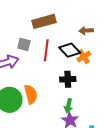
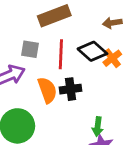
black cross: (68, 79) -> (71, 89), moved
orange semicircle: (31, 94) -> (47, 90), moved

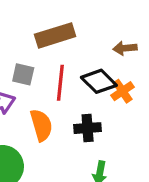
black cross: (71, 89) -> (88, 128), moved

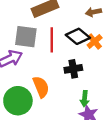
gray square: (23, 74) -> (26, 37), size x1.5
orange semicircle: (41, 125) -> (41, 87), moved

